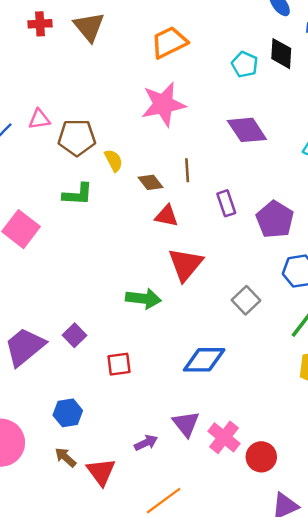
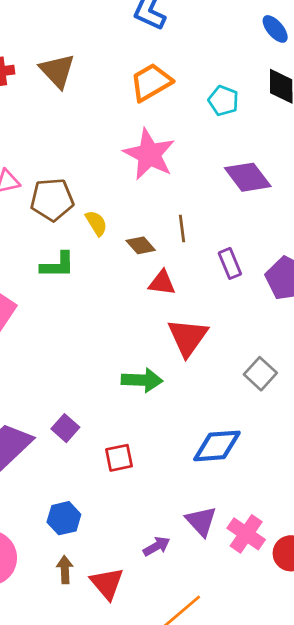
cyan pentagon: (245, 64) -> (223, 101), moved
pink star: (163, 104) -> (149, 154), turned -30
brown arrow: (65, 457) -> (65, 570), turned 50

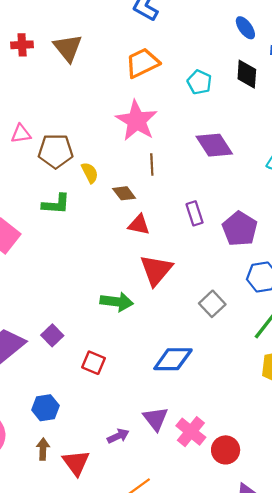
brown line: (182, 229) -> (152, 165), moved
red square: (119, 458) -> (93, 363), turned 30

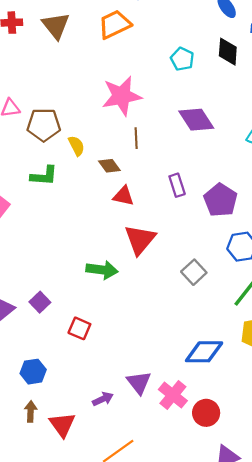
orange trapezoid: (142, 63) -> (115, 24), moved
pink star: (137, 121) -> (122, 96), turned 30
blue diamond: (173, 359) -> (204, 352), moved

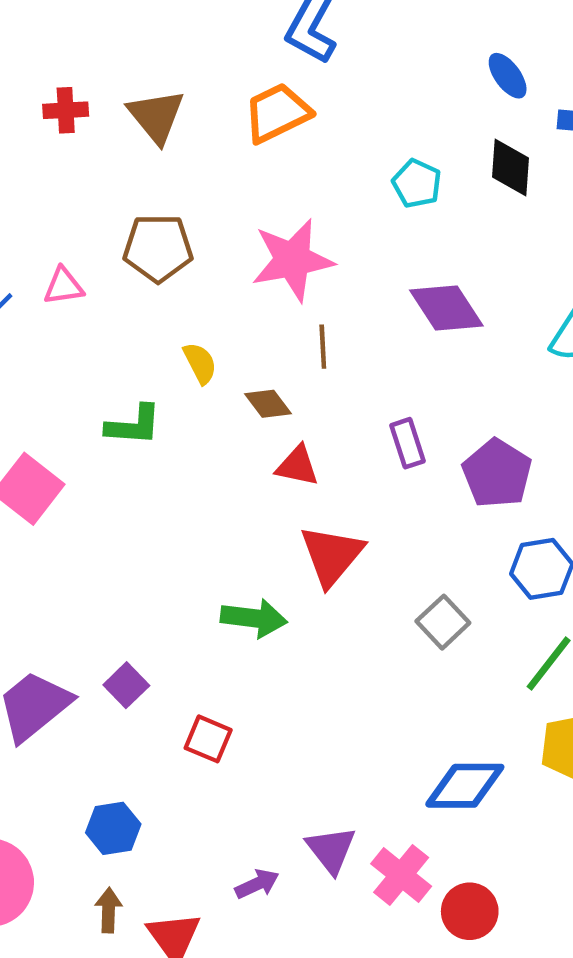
brown pentagon: (44, 125) -> (158, 248), moved

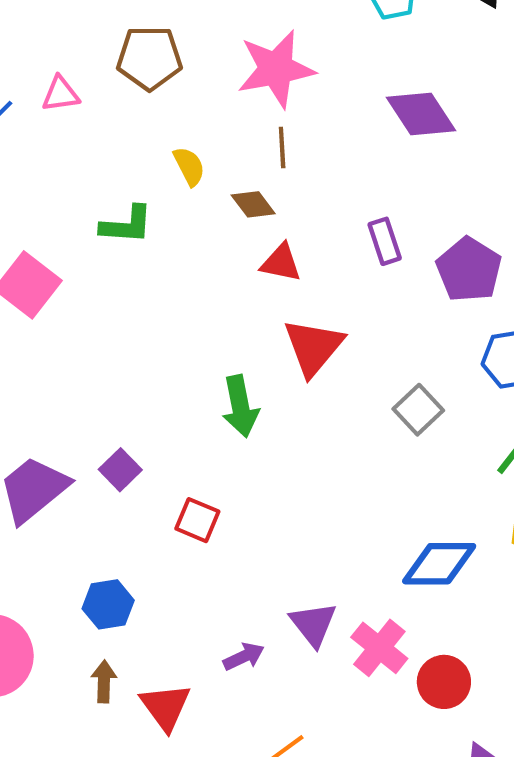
brown line: (323, 347) -> (282, 147), moved
green arrow: (254, 618) -> (240, 406), turned 72

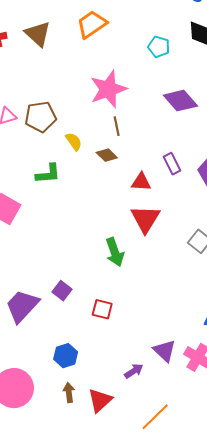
brown pentagon: (149, 58) -> (41, 117), moved
red triangle: (281, 263) -> (141, 182), moved
red triangle: (166, 707) -> (100, 400), turned 32

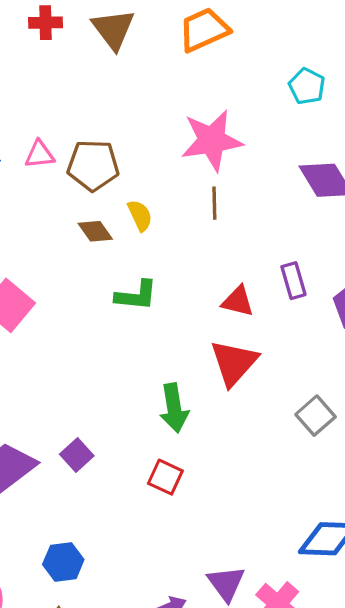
brown diamond: (107, 155) -> (95, 231), moved
green L-shape: (48, 174) -> (136, 295), moved
red square: (102, 309) -> (165, 477), moved

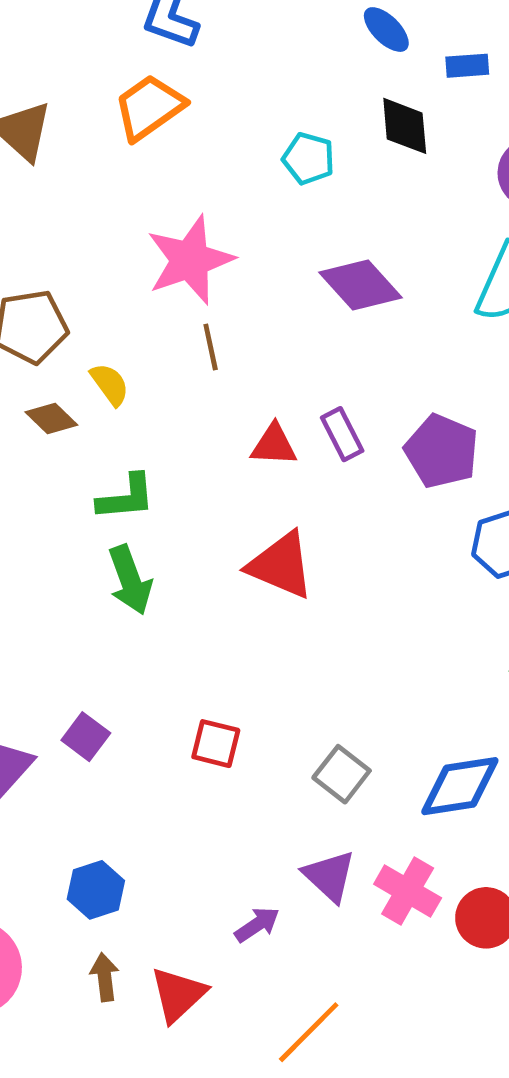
red triangle: (238, 301) -> (274, 445), moved
red triangle: (234, 363) -> (281, 565), turned -38
green arrow: (174, 408) -> (130, 580), moved
gray square: (316, 416) -> (342, 774), moved

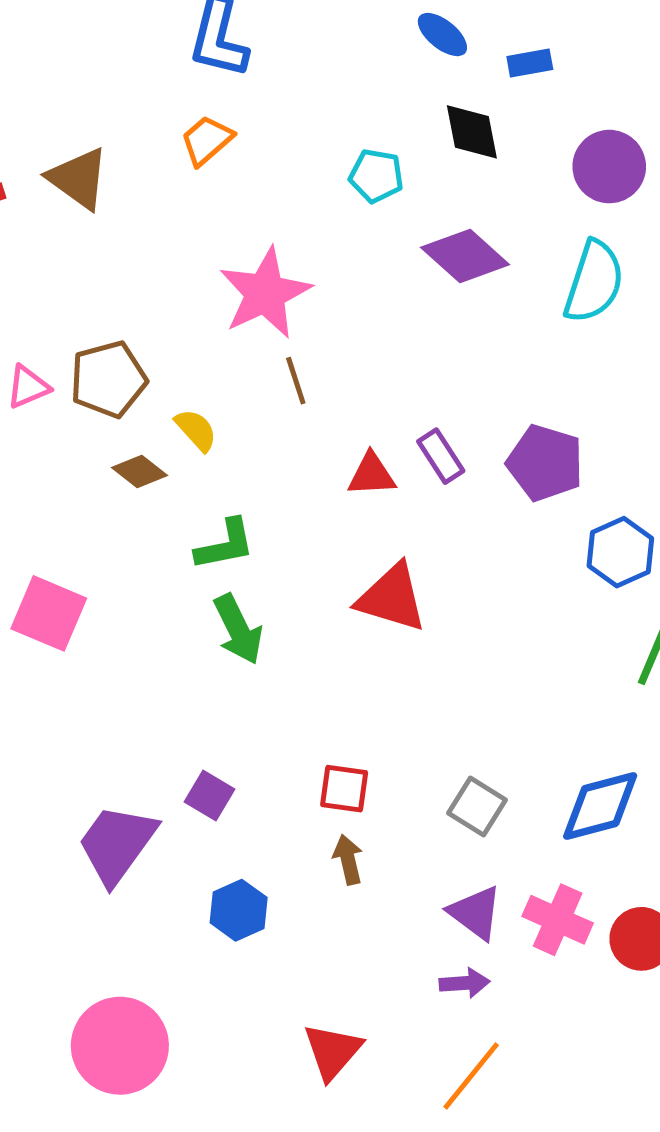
orange trapezoid: (149, 107) -> (207, 140), size x0.7
purple diamond: (361, 285) -> (465, 256), moved
blue hexagon: (96, 890) -> (239, 910), moved
purple arrow: (257, 925) -> (464, 983), moved, turned 36
brown arrow: (105, 977) -> (348, 860), moved

